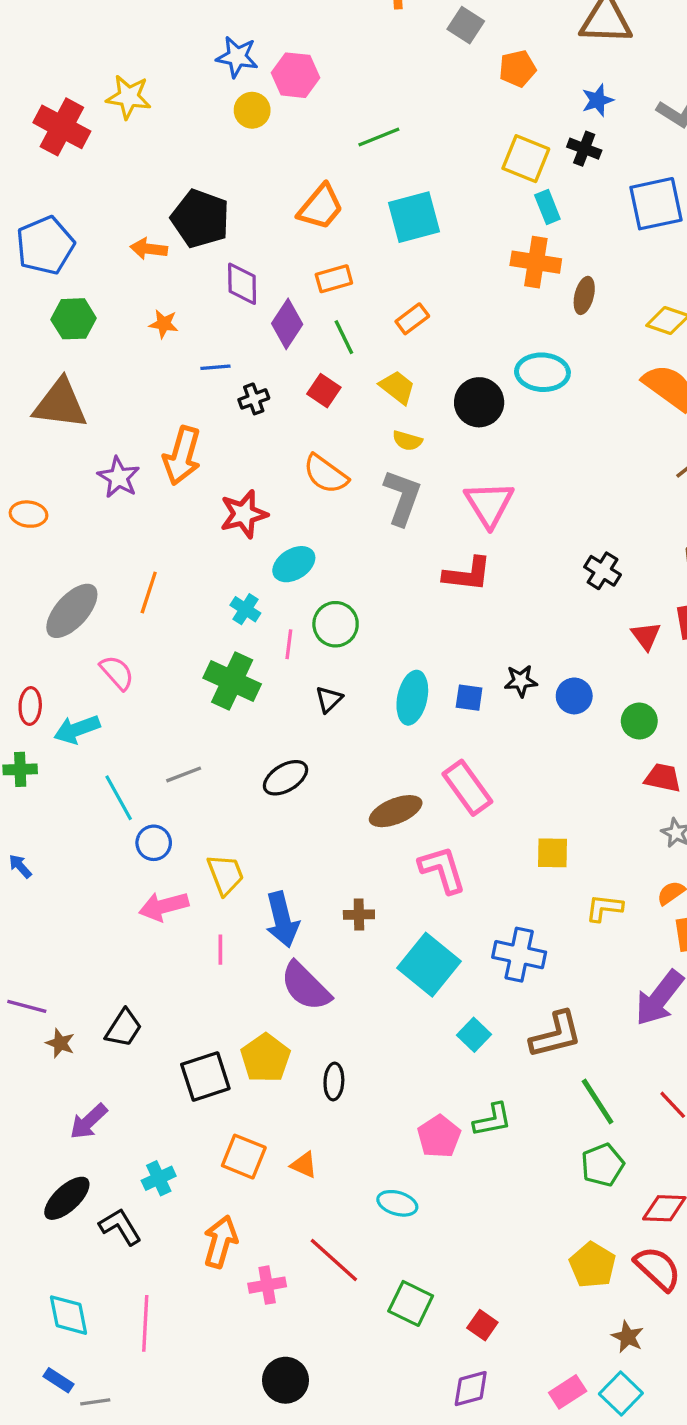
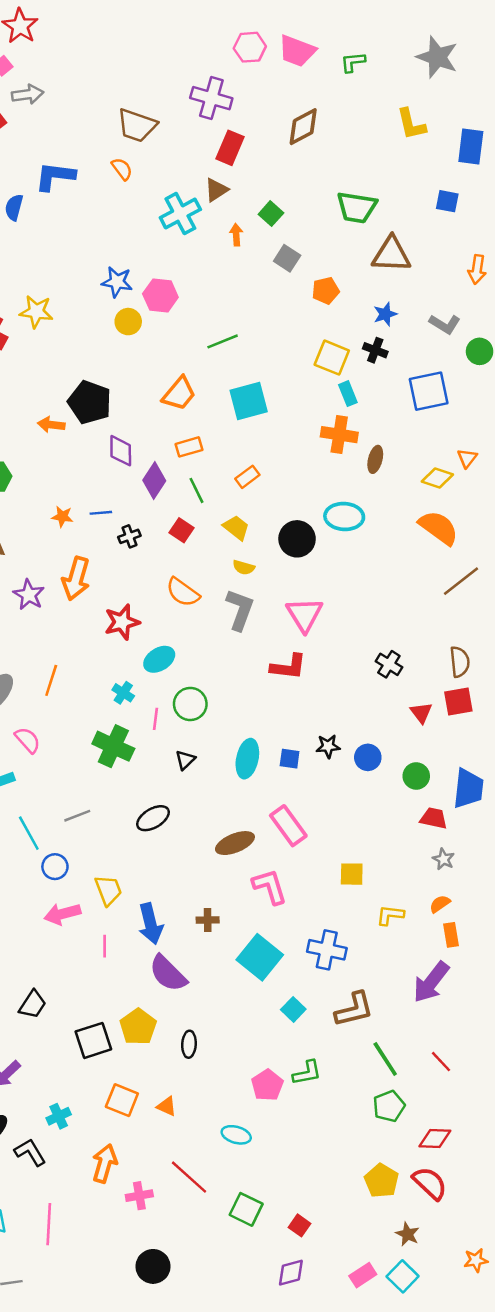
orange star: (164, 324) -> (62, 517), moved

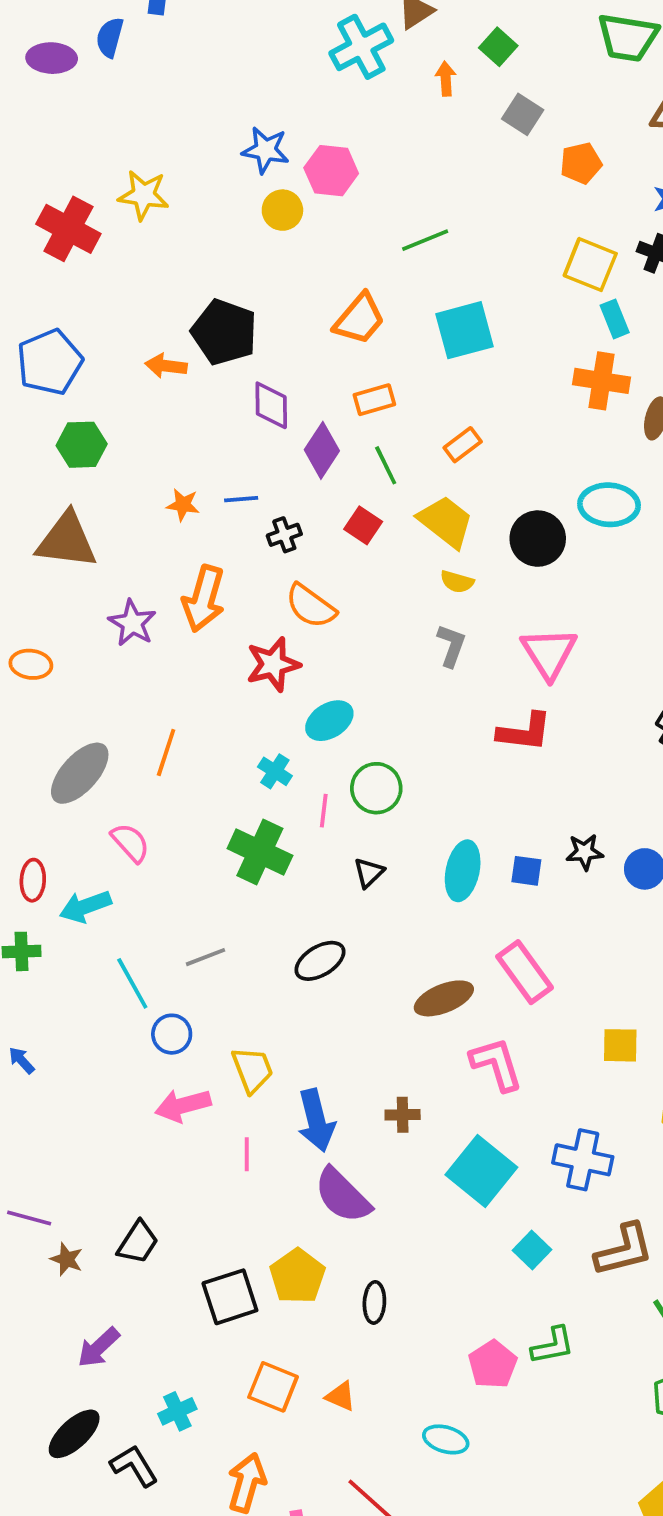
yellow trapezoid: (236, 528) -> (446, 522), size x1.4
orange semicircle: (183, 592) -> (311, 606), moved
gray L-shape: (240, 610) -> (451, 646), size x0.7

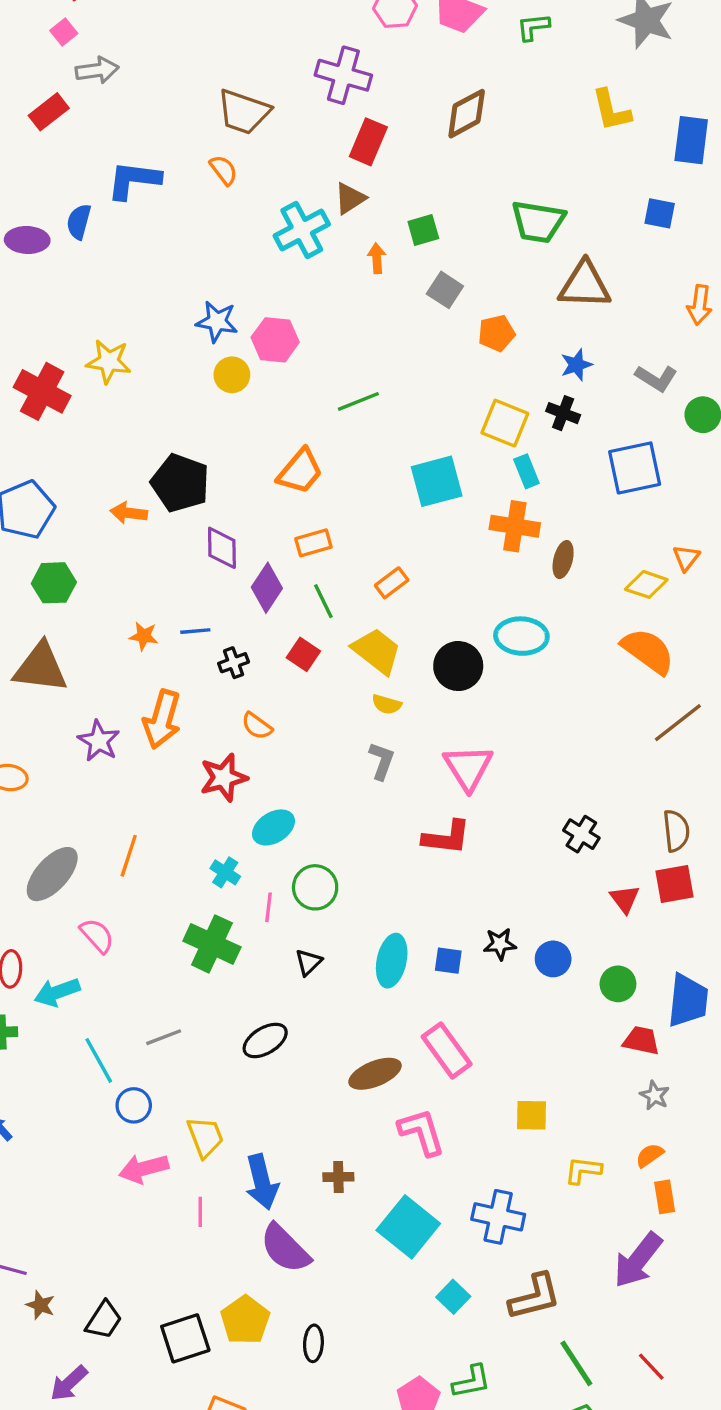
green square: (498, 47) -> (423, 230), turned 32
cyan square: (464, 330) -> (437, 481), moved
orange semicircle: (311, 606) -> (257, 726), size x0.7
black trapezoid: (138, 1242) -> (104, 1320), moved

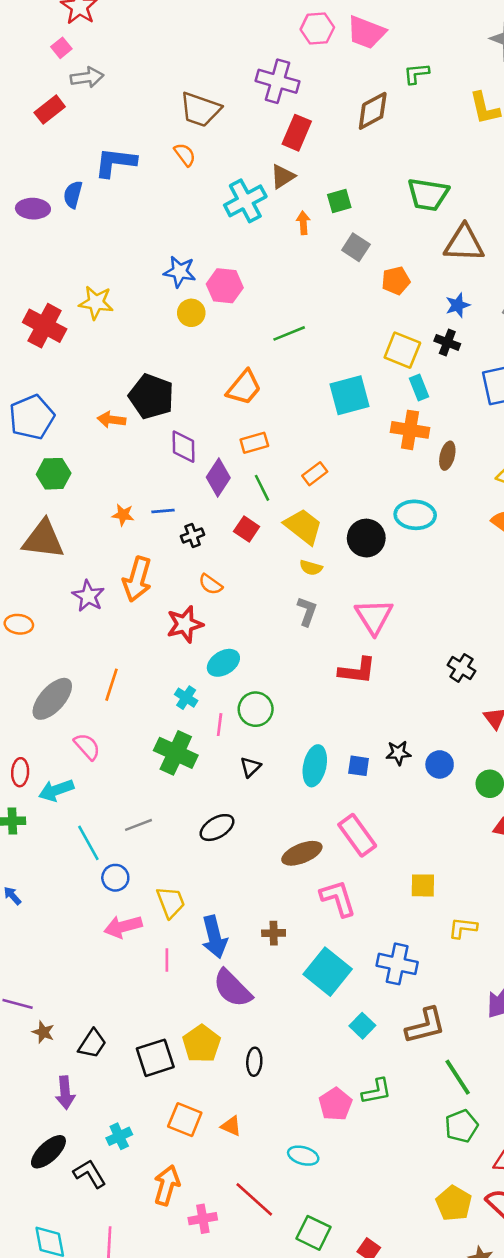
green L-shape: (533, 27) -> (416, 74), moved
purple arrow: (69, 1383) -> (65, 1093), turned -52

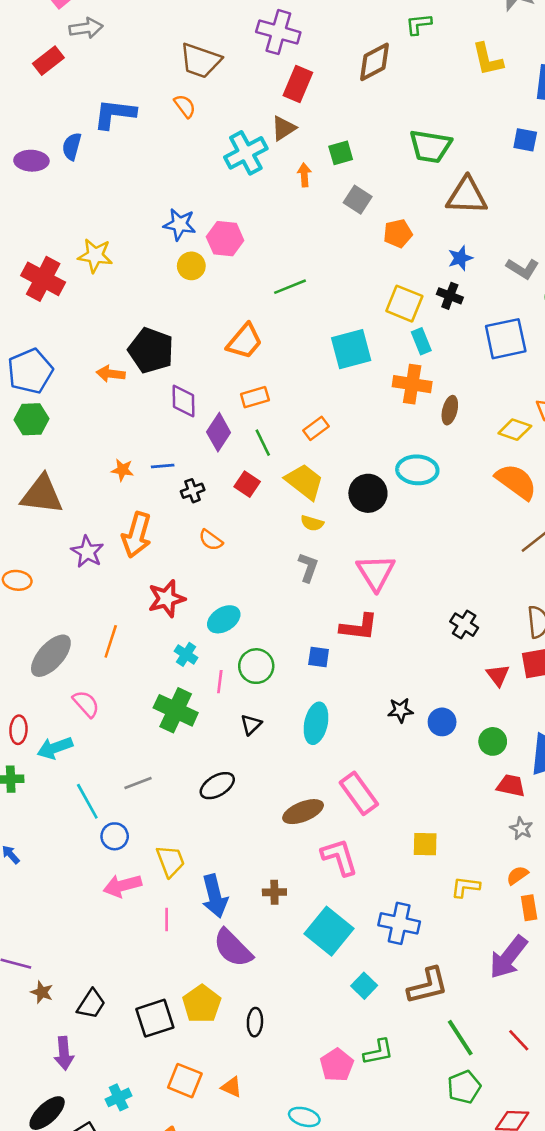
green hexagon: (54, 474) -> (31, 419), moved
red star: (185, 624) -> (167, 599), moved
blue square: (359, 766) -> (319, 657), moved

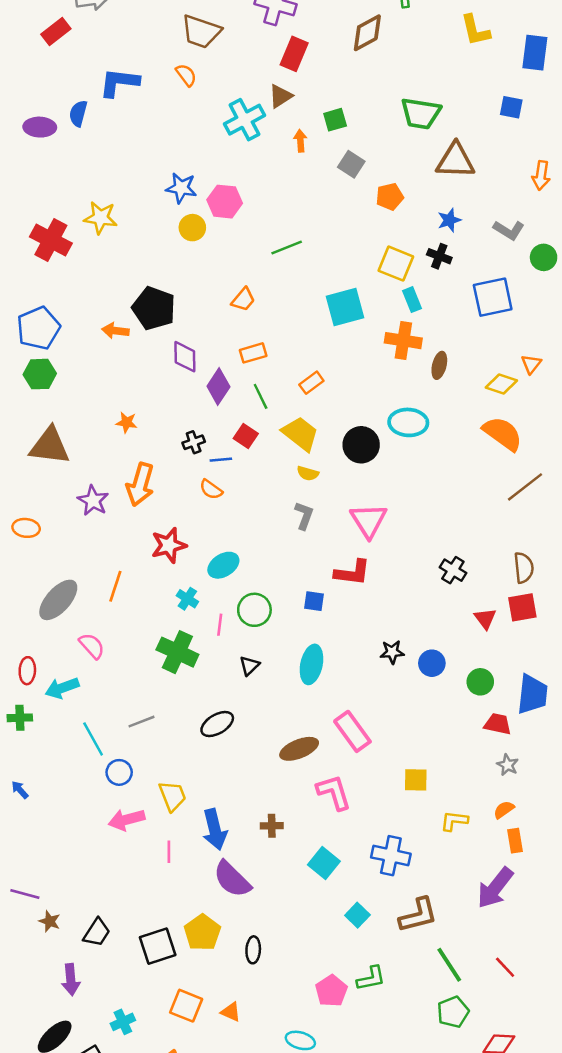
orange trapezoid: (245, 341) -> (243, 300), size x0.7
blue line: (163, 466) -> (221, 460), moved
cyan square: (329, 931) -> (324, 863), size x0.7

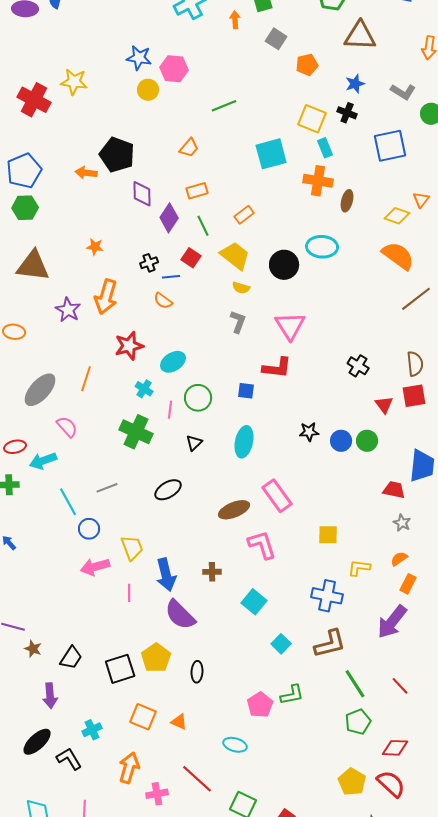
red ellipse: (27, 671) -> (15, 447), turned 75
green circle: (480, 682) -> (367, 441), moved
orange rectangle: (515, 841) -> (408, 584), turned 36
blue cross: (391, 856) -> (327, 596), moved

